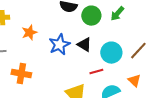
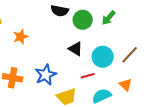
blue star: (59, 45) -> (46, 75), moved

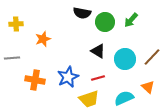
red line: (88, 76) -> (98, 78), moved

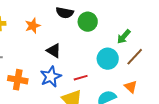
green arrow: (131, 20) -> (124, 37), moved
orange star: (43, 39) -> (33, 26), moved
black triangle: (98, 51) -> (54, 51), moved

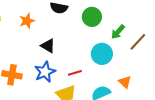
green circle: (88, 22) -> (92, 17), moved
brown line: (135, 57) -> (138, 42), moved

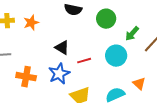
orange star: (27, 21) -> (31, 23), moved
red line: (75, 73) -> (84, 61), moved

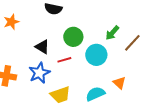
green circle: (106, 19) -> (73, 37), moved

